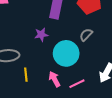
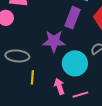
purple star: (41, 35) -> (54, 41), size x1.6

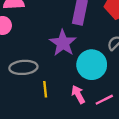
purple star: (54, 41) -> (63, 43), turned -30

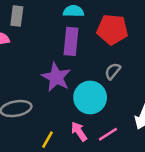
yellow line: (45, 89) -> (47, 140), moved, turned 42

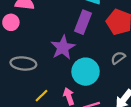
gray semicircle: (113, 71) -> (118, 58), moved

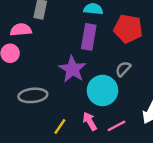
gray semicircle: (118, 58) -> (123, 69), moved

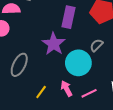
gray ellipse: (33, 95) -> (19, 65), turned -60

